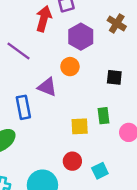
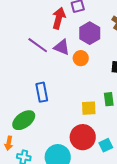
purple triangle: (47, 87) -> (62, 47), moved
red circle: (72, 161) -> (83, 137), size x1.6

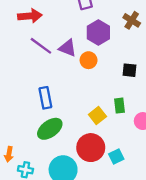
red arrow: (59, 18) -> (30, 16), moved, turned 70
yellow square: (89, 108) -> (97, 116), turned -35
green ellipse: (24, 120) -> (50, 129), moved

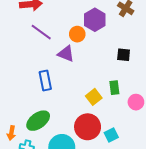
purple triangle: (68, 48) -> (66, 54), moved
orange circle: (89, 60) -> (77, 34), moved
green ellipse: (50, 129) -> (38, 121), moved

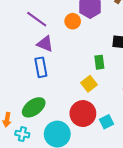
purple triangle: (66, 54) -> (45, 44), moved
green rectangle: (114, 88) -> (99, 62), moved

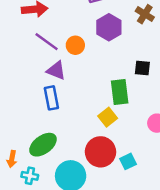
orange circle: (73, 21) -> (75, 45), moved
green rectangle: (99, 62) -> (120, 92), size x1.5

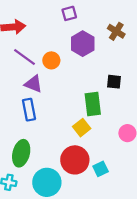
green ellipse: (43, 145) -> (21, 153), turned -40

